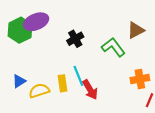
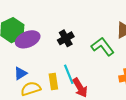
purple ellipse: (36, 22) -> (28, 39), moved
blue triangle: (19, 81) -> (20, 73), moved

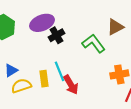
purple ellipse: (28, 39) -> (42, 23), moved

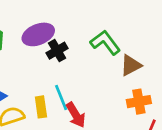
brown triangle: (115, 27) -> (131, 65), moved
green L-shape: (94, 43) -> (105, 43), moved

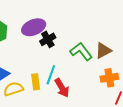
green L-shape: (105, 43) -> (81, 52), moved
cyan line: (61, 98) -> (51, 75), turned 42

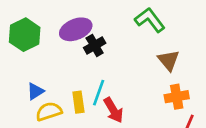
brown triangle: (103, 51) -> (169, 60), turned -42
green L-shape: (81, 52) -> (150, 20), moved

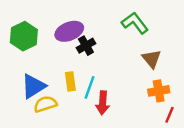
blue triangle: (35, 91) -> (33, 86), size x1.6
yellow rectangle: (78, 102) -> (70, 81), moved
red arrow: (113, 110) -> (103, 103), turned 35

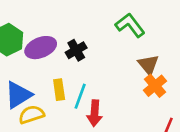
purple ellipse: (69, 31) -> (41, 48), moved
orange cross: (159, 91) -> (155, 86), moved, turned -30

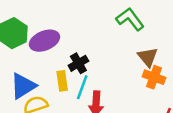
black cross: (76, 50) -> (78, 63), moved
orange cross: (155, 86) -> (154, 77), turned -30

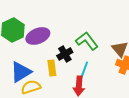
green L-shape: (130, 19) -> (87, 41), moved
cyan line: (82, 87) -> (84, 71), moved

